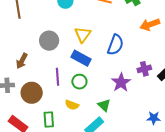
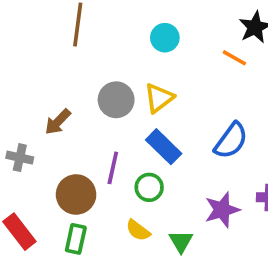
yellow triangle: (83, 35) -> (159, 98), moved
brown circle: (32, 93) -> (76, 194), moved
yellow semicircle: (72, 105) -> (138, 230), moved

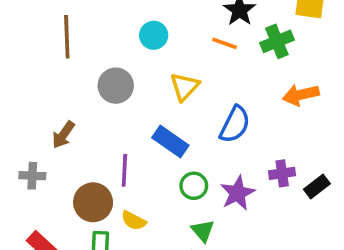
yellow triangle: (159, 98) -> (185, 87), moved
gray circle: (116, 100) -> (116, 86), moved
green circle: (149, 187) -> (194, 186), moved
yellow semicircle: (138, 230) -> (134, 221), moved

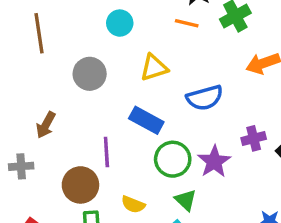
yellow triangle: (185, 87) -> (154, 68), turned 36
blue semicircle: (235, 124) -> (205, 98), turned 54
green circle: (194, 186) -> (173, 159), size x1.4
yellow semicircle: (134, 221) -> (133, 205), moved

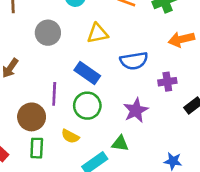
purple cross: (254, 138) -> (167, 82), moved
green circle: (173, 159) -> (87, 106), moved
green triangle: (186, 200) -> (120, 144), moved, turned -42

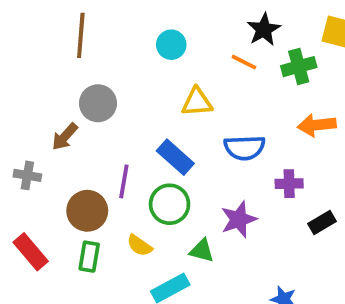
gray circle: (48, 33) -> (98, 103), moved
green triangle: (120, 144) -> (202, 251), moved

